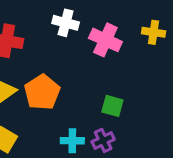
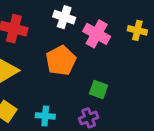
orange pentagon: (42, 92) -> (61, 61), moved
cyan cross: (72, 141) -> (45, 116), moved

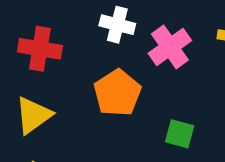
pink cross: (97, 34) -> (170, 47), turned 30

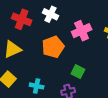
white cross: (117, 25) -> (51, 14), moved

